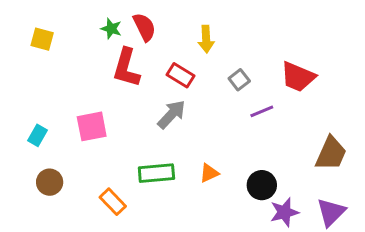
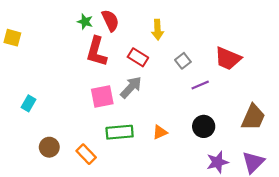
yellow square: (42, 39) -> (12, 38), moved
pink square: (92, 126) -> (102, 96), moved
brown circle: (50, 182) -> (49, 147), moved
black circle: (262, 185) -> (204, 126), moved

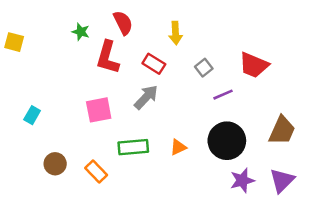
green star: (85, 22) -> (81, 32), moved
pink square: (102, 96) -> (99, 110), moved
black circle: (204, 126) -> (227, 141), size x1.5

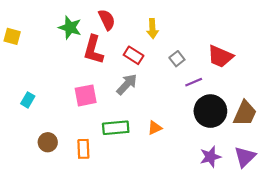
green star: (81, 32) -> (70, 27), size x1.5
black circle: (227, 141) -> (210, 111), moved
orange rectangle: (96, 171) -> (83, 149), turned 42

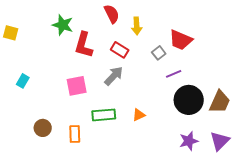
red semicircle: (107, 20) -> (112, 14), moved
red trapezoid: (220, 56) -> (181, 40), moved
cyan rectangle: (28, 100) -> (23, 81), moved

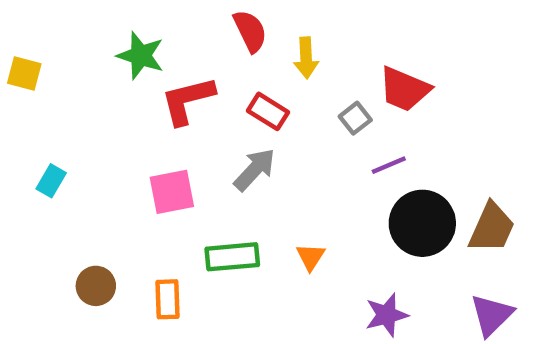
red L-shape: (84, 45) -> (188, 100), turned 60
orange triangle: (139, 115) -> (311, 257), turned -32
purple star: (189, 141) -> (387, 315), moved

